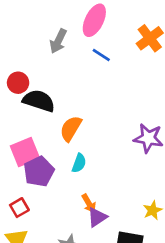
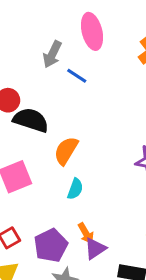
pink ellipse: (94, 20) -> (92, 31), turned -40
blue line: (101, 55) -> (77, 76), moved
purple pentagon: (39, 171) -> (51, 245), moved

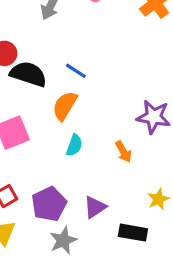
blue line: (77, 76) -> (76, 71), moved
orange arrow: (86, 233) -> (123, 152), moved

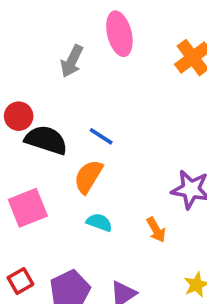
cyan semicircle: (74, 145) -> (99, 222), turned -90

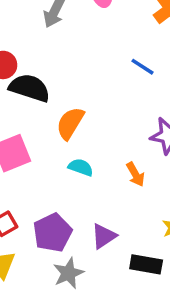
blue line: (101, 136) -> (142, 67), moved

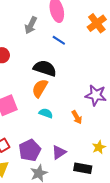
blue line: (142, 67) -> (59, 40), moved
black semicircle: (30, 88) -> (45, 68), moved

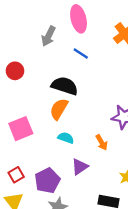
purple triangle: (59, 152) -> (80, 167), moved

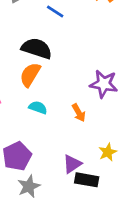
purple triangle: (80, 167) -> (72, 164), moved

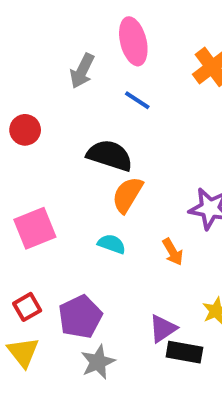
orange semicircle: (30, 75) -> (127, 195), moved

